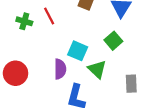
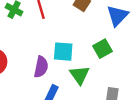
cyan square: (78, 51) -> (63, 52), turned -30

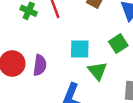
purple semicircle: (41, 67) -> (40, 65), moved

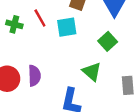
cyan square: (80, 49) -> (67, 27), moved

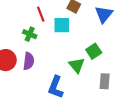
green cross: (14, 24) -> (30, 34), moved
green square: (108, 41) -> (94, 51), moved

